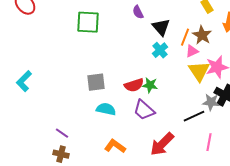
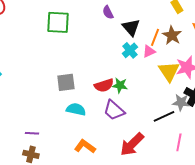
pink triangle: (192, 51) -> (149, 51), moved
purple line: (62, 133) -> (32, 133), turned -32

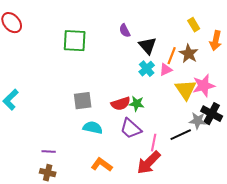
pink line: (179, 142) -> (154, 143), moved

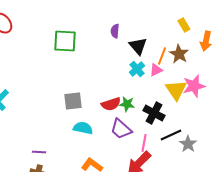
purple semicircle: (125, 31) -> (115, 31), turned 32
black cross: (212, 114) -> (154, 113), moved
gray star: (198, 121) -> (188, 144), moved, turned 30

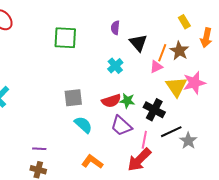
cyan cross: (137, 69) -> (115, 66), moved
cyan semicircle: (83, 128) -> (83, 125), turned 30

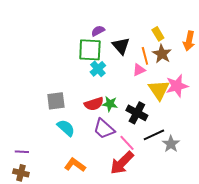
yellow rectangle: (184, 22) -> (158, 34), moved
purple semicircle: (115, 28) -> (98, 31), turned 56
green square: (65, 38) -> (90, 50), moved
orange line: (162, 53) -> (145, 56), turned -36
pink line: (144, 140) -> (127, 143), turned -54

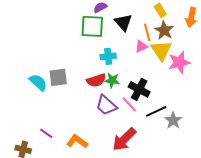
cyan cross: (98, 69) -> (108, 56), moved, turned 35
yellow triangle: (159, 90) -> (161, 50), moved
cyan semicircle: (66, 128) -> (38, 82), moved
pink line: (127, 143) -> (129, 104), moved
purple line: (22, 152) -> (46, 133), moved, turned 32

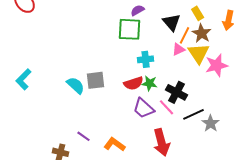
black triangle: (123, 22) -> (172, 22), moved
orange line: (147, 32) -> (185, 35), turned 42
red arrow: (124, 139) -> (162, 142), turned -60

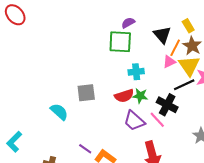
cyan L-shape: (24, 79) -> (14, 142), moved
cyan semicircle: (76, 85) -> (59, 112), moved
black line: (194, 114) -> (184, 85), moved
purple line: (84, 136) -> (85, 149), moved

